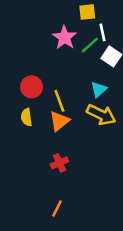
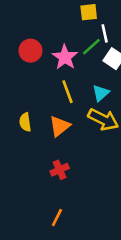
pink star: (65, 37) -> (65, 57), moved
red circle: (32, 87) -> (30, 51), moved
yellow line: (59, 101) -> (68, 92), moved

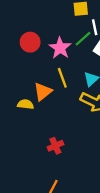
yellow semicircle: (25, 122) -> (25, 104), turned 105
orange triangle: (60, 126) -> (43, 92), moved

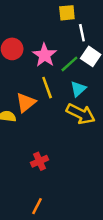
green line: (83, 39) -> (69, 64), moved

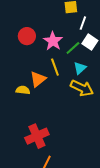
white line: (82, 33) -> (83, 23), turned 32
red cross: (40, 161) -> (37, 136), moved, size x1.6

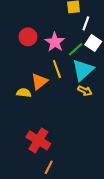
cyan triangle: (80, 68) -> (83, 70), size x1.6
yellow arrow: (82, 88) -> (85, 91), size x0.6
red cross: (37, 136) -> (38, 140), turned -35

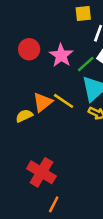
yellow line: (57, 69) -> (64, 101), moved, turned -36
yellow semicircle: (24, 93) -> (24, 116), turned -32

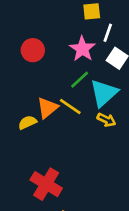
pink star: (61, 55) -> (82, 49), moved
green line: (86, 64) -> (80, 80), moved

